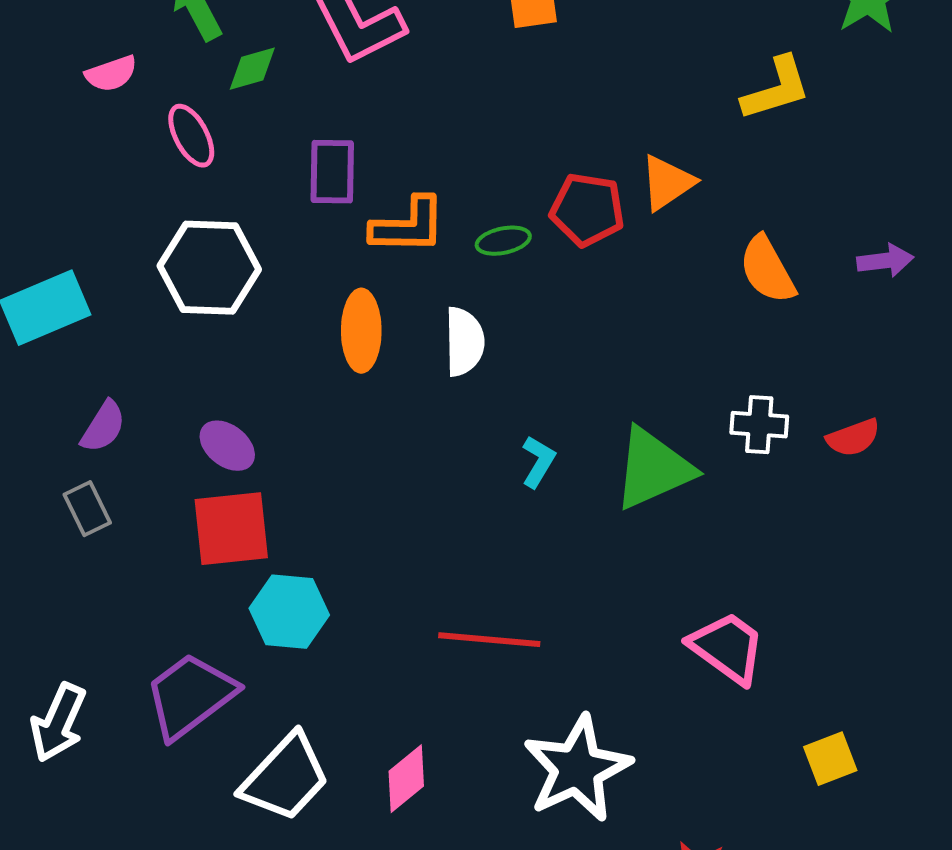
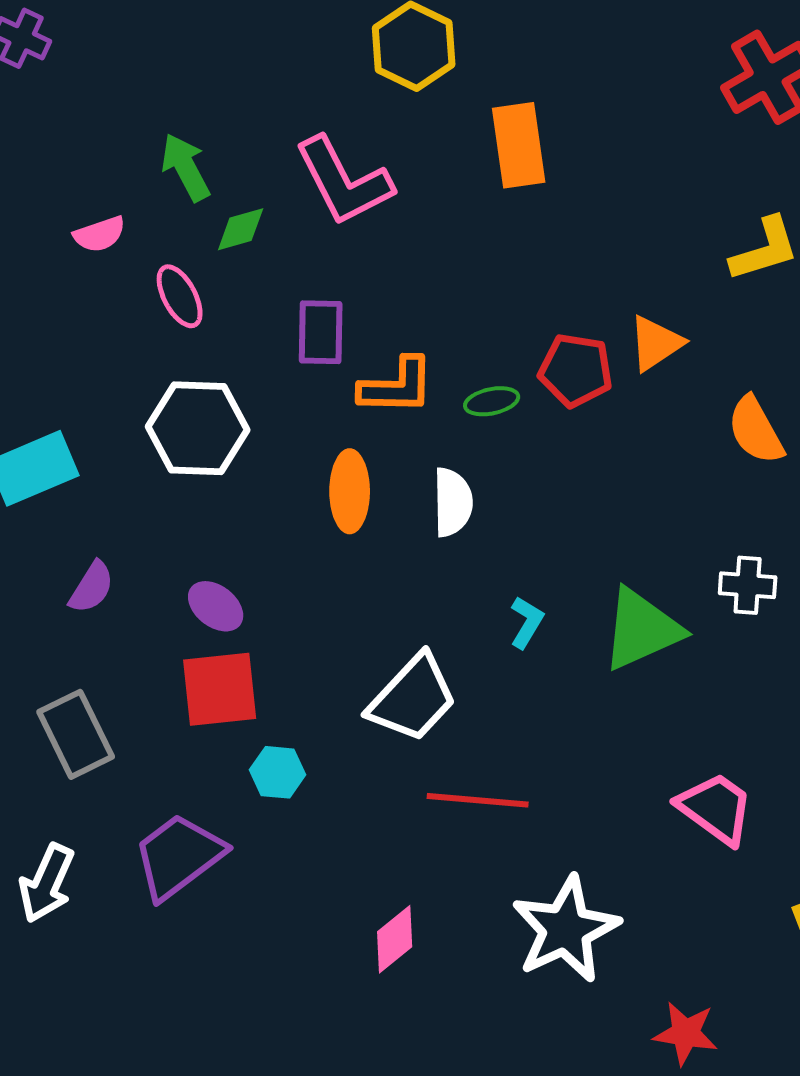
gray rectangle: (87, 509) -> (76, 734), moved, size x1.6
cyan hexagon: (289, 612) -> (278, 772), size x0.7
white trapezoid: (285, 778) -> (413, 698), moved

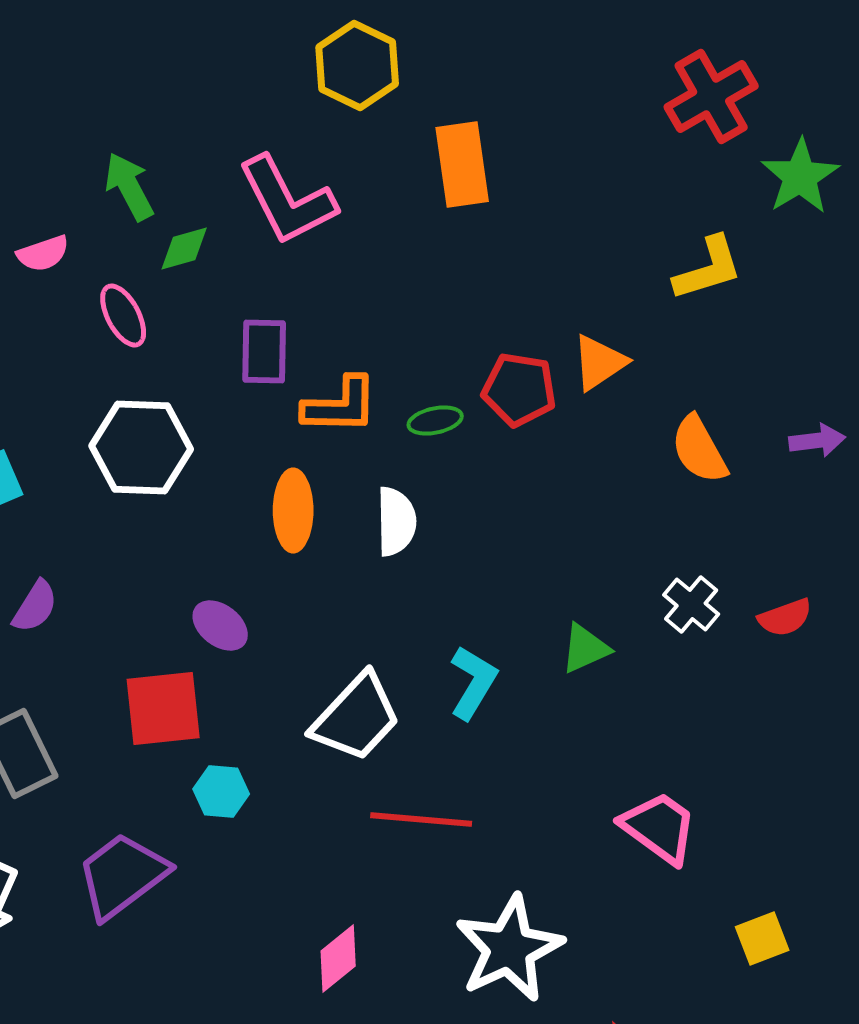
white cross: (748, 585) -> (691, 604), turned 36
purple ellipse: (216, 606) -> (220, 626), moved
cyan L-shape: (527, 622) -> (473, 682), moved, size x1.4
green triangle: (642, 629) -> (585, 648), size x0.6

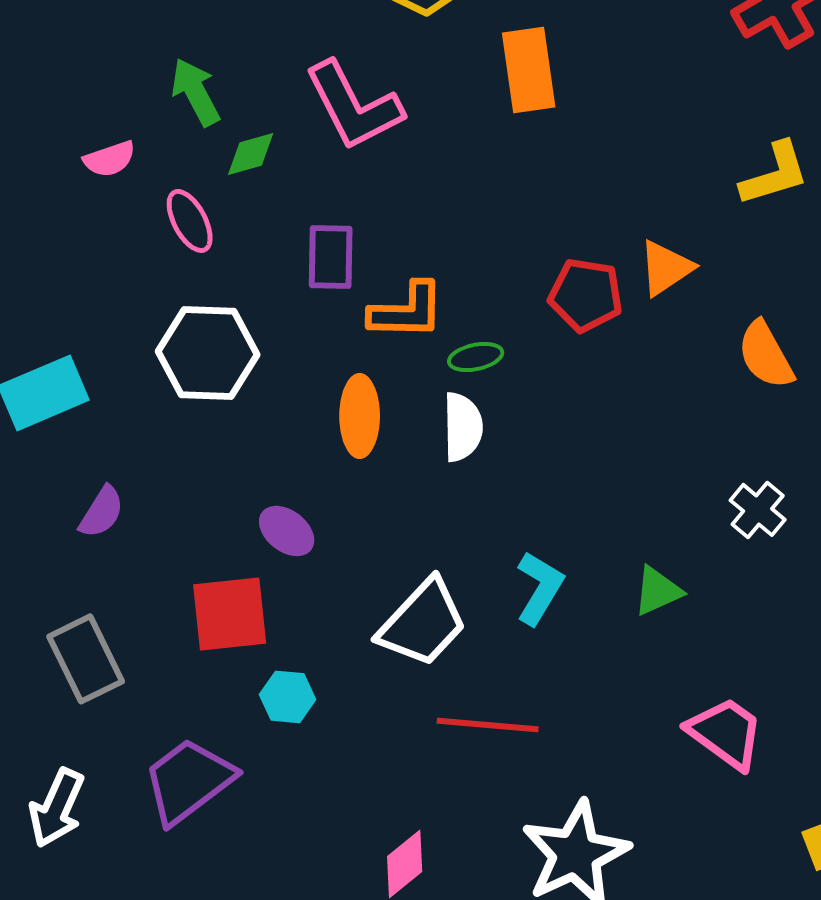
green ellipse: (435, 420) -> (476, 357), moved
green triangle: (585, 648) -> (658, 591), moved

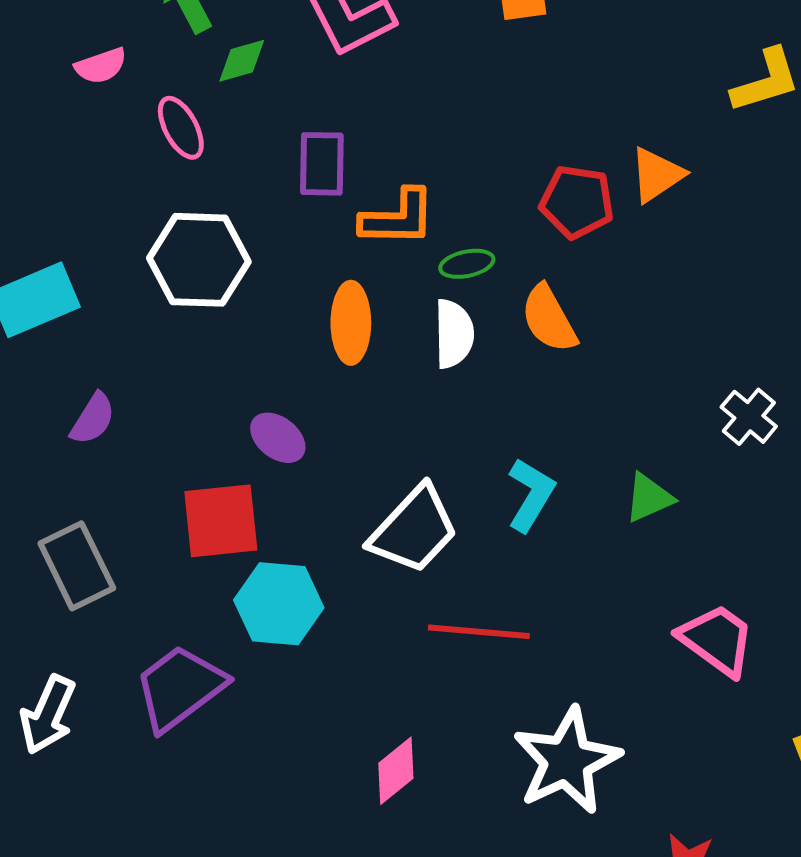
orange semicircle: (766, 355) -> (549, 319), moved
cyan hexagon: (288, 697) -> (279, 604), size x1.6

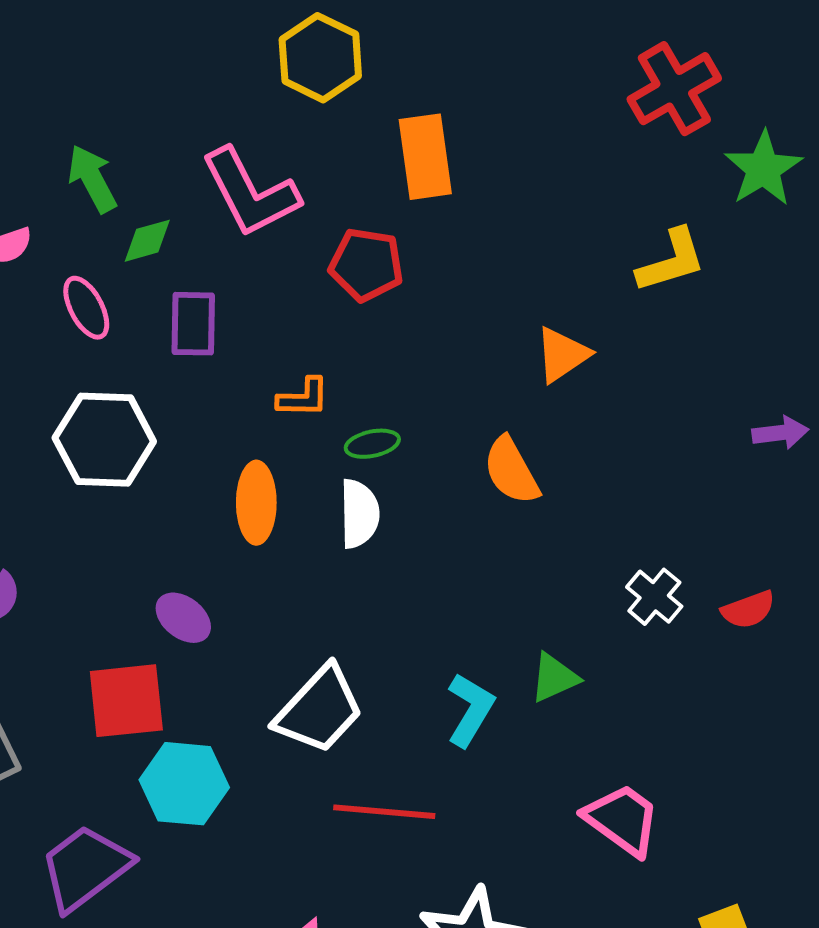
purple rectangle: (322, 164) -> (193, 324), moved
red pentagon: (577, 202) -> (366, 265), moved
orange L-shape: (398, 218) -> (303, 398), size x0.7
orange semicircle: (549, 319) -> (511, 471), moved
cyan L-shape: (531, 495) -> (470, 710), moved

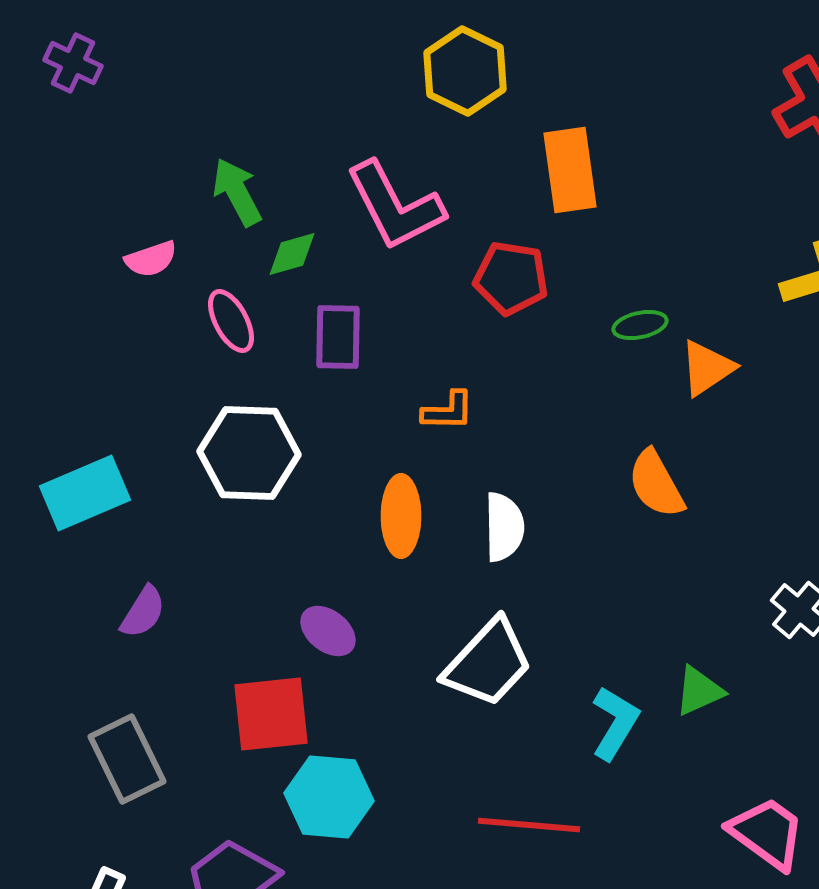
green ellipse: (372, 444) -> (640, 325), moved
white trapezoid: (319, 710) -> (488, 663), moved

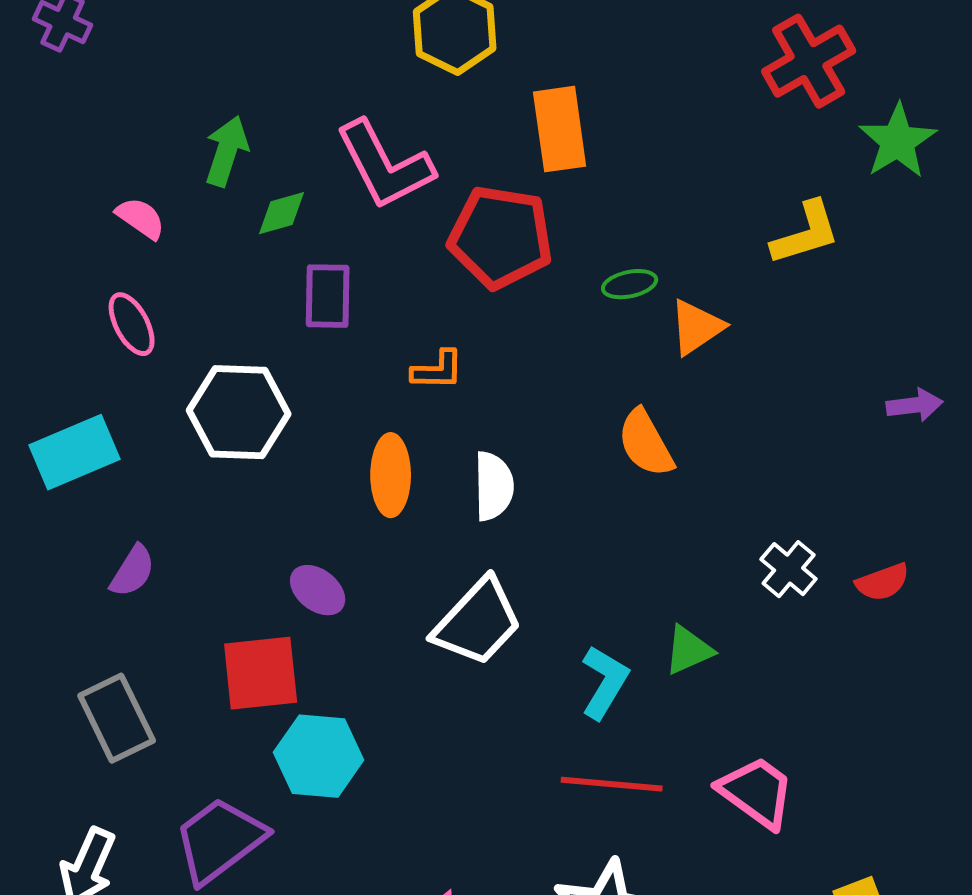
green arrow: (237, 192) -> (227, 151), turned 46
pink semicircle: (151, 259) -> (141, 218), turned -126
red pentagon: (511, 278) -> (501, 237), size x1.4
pink ellipse: (231, 321) -> (132, 324), moved
red line: (529, 825) -> (612, 784), moved

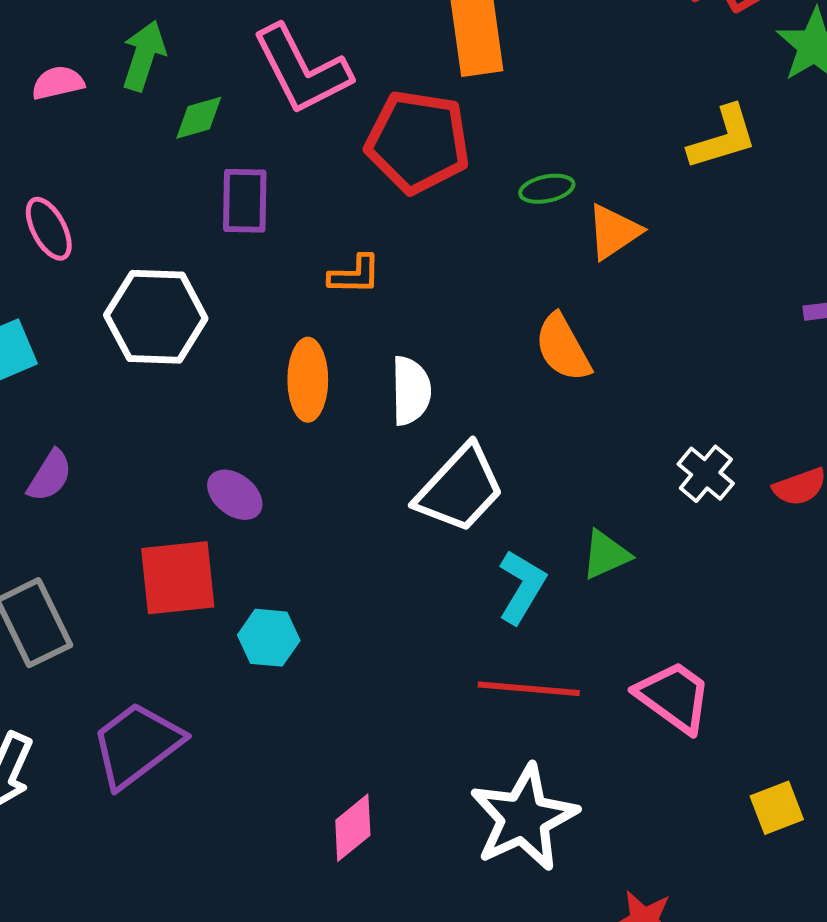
pink semicircle: (141, 218) -> (58, 83), moved, turned -48
white trapezoid: (478, 622) -> (460, 489), moved
cyan hexagon: (319, 756) -> (269, 638), moved, size x0.7

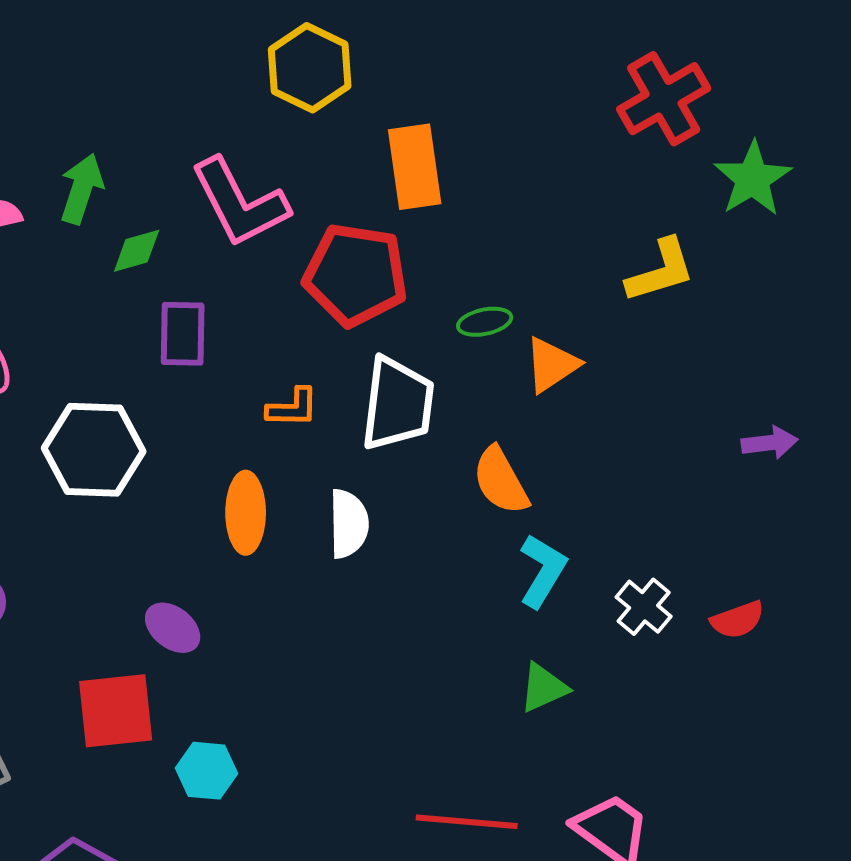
white trapezoid: (460, 489) -> (398, 404), moved, turned -36
cyan L-shape: (522, 587) -> (543, 571), moved

